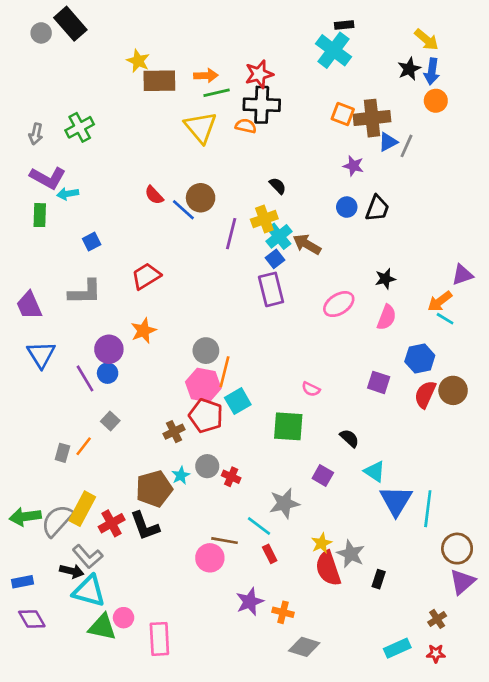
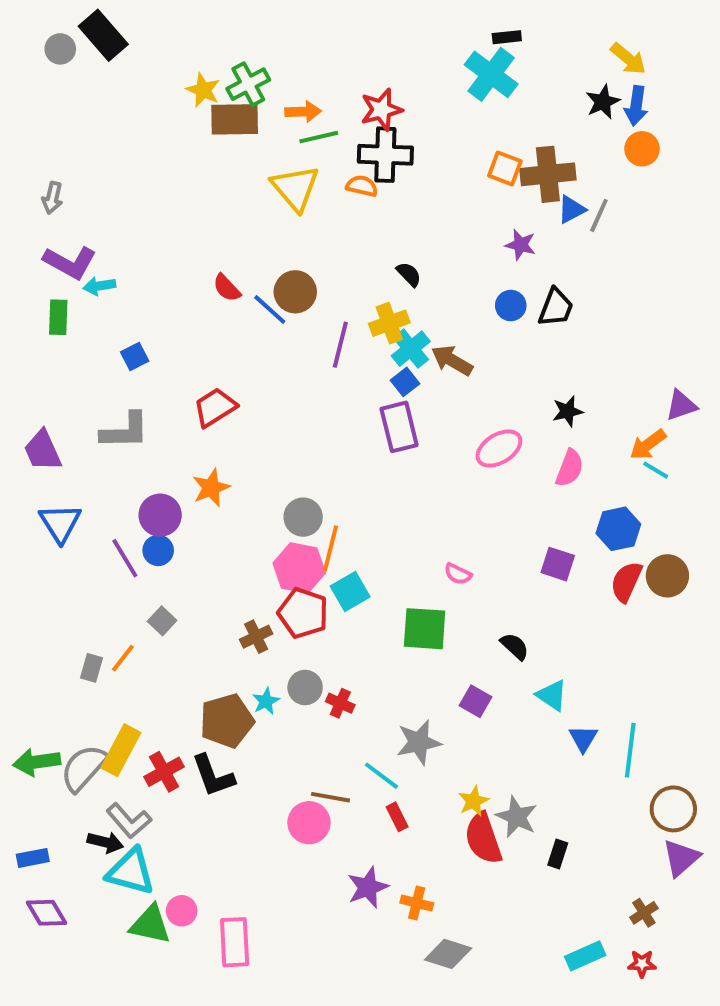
green cross: (80, 127) -> (248, 84), moved
blue triangle: (396, 501) -> (583, 738), size x0.6

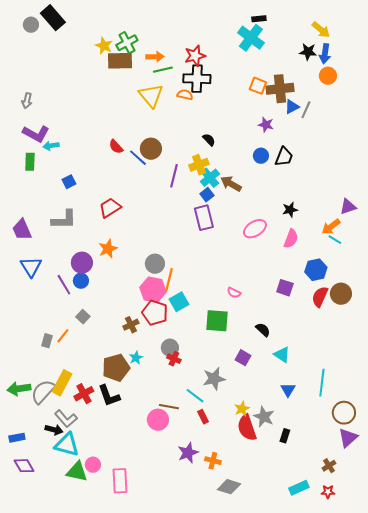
black star: (603, 102) -> (308, 52), turned 30
gray circle: (305, 688) -> (170, 348), moved
blue triangle: (583, 738) -> (288, 390), moved

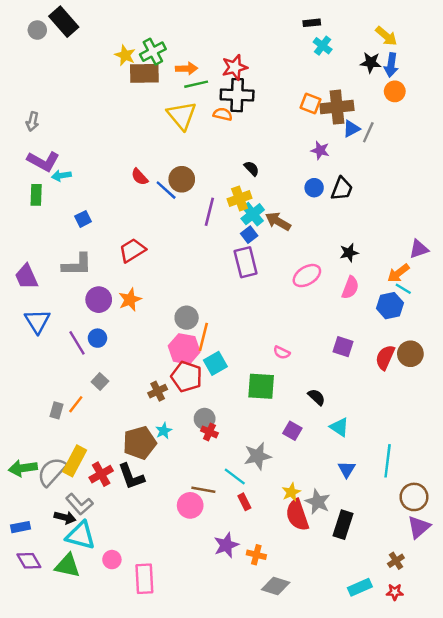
cyan cross: (251, 38) -> (323, 46), moved, size x0.6
purple circle: (82, 263) -> (99, 300), moved
blue hexagon: (316, 270) -> (390, 306), moved
black rectangle: (285, 436) -> (343, 525), size x1.6
green triangle: (77, 472) -> (67, 566), moved

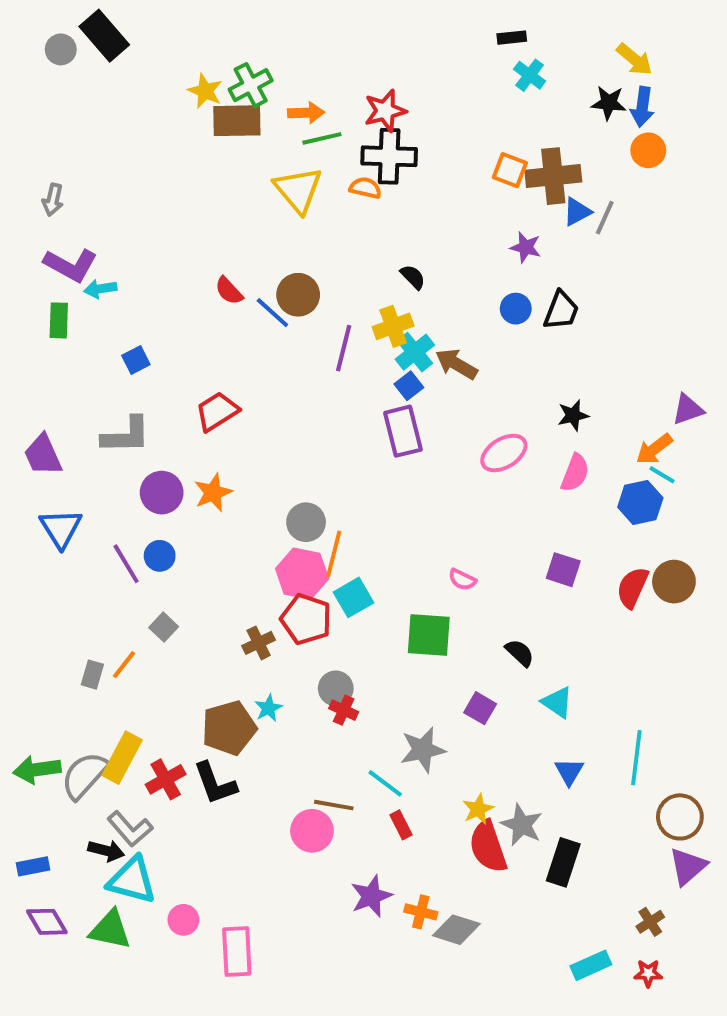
gray diamond: (276, 586) -> (456, 930), moved

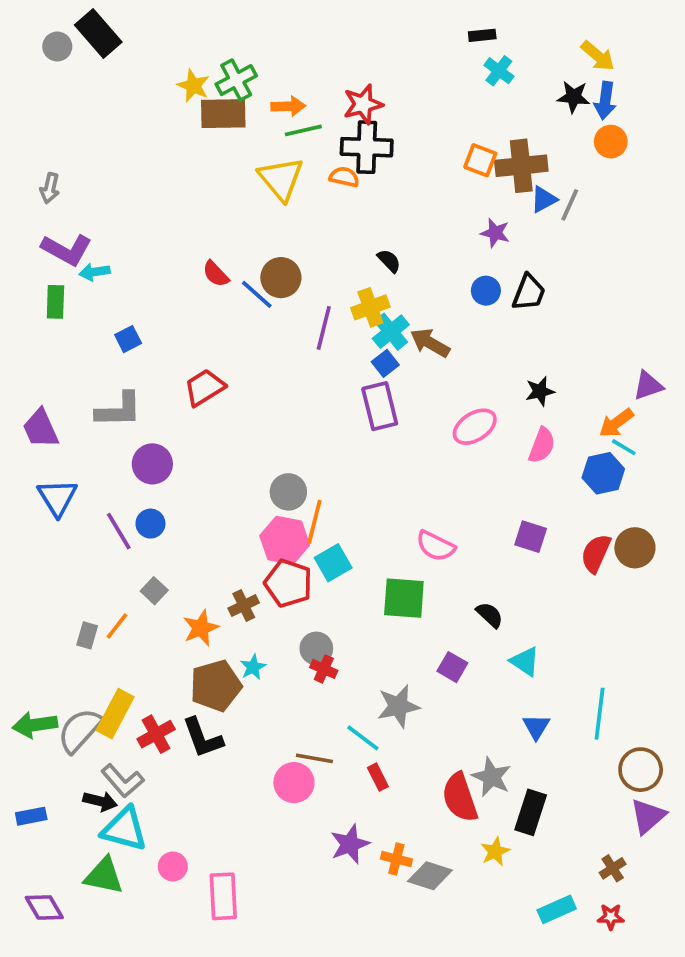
orange star: (213, 493) -> (201, 628), moved
pink semicircle: (462, 580) -> (436, 546), size x1.5
yellow star: (478, 809) -> (495, 852), moved
purple diamond: (47, 922) -> (44, 907), moved

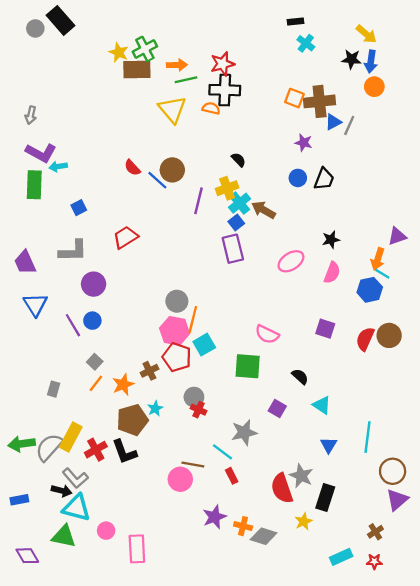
green rectangle: (55, 302) -> (34, 185), size x1.4
orange arrow: (616, 423) -> (378, 259), turned -35
orange line: (117, 626) -> (96, 383), moved

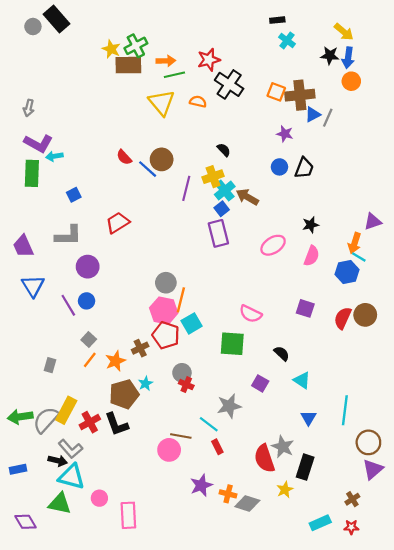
black cross: (225, 90) -> (229, 84), moved, turned 32

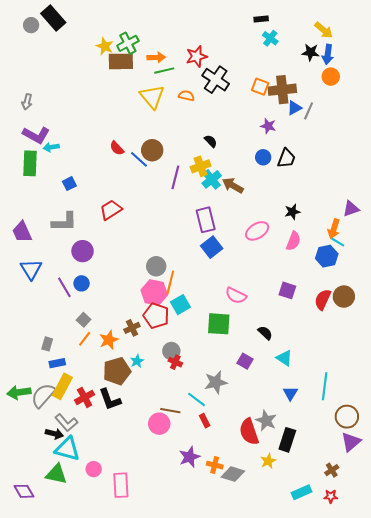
blue square: (222, 209) -> (212, 247), moved, size x1.5
blue rectangle: (18, 469) -> (57, 363), moved

